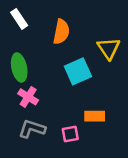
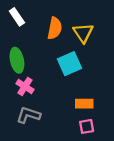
yellow triangle: (109, 48) -> (83, 33), moved
pink square: (70, 134) -> (87, 126), moved

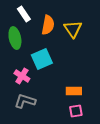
white rectangle: (17, 17) -> (24, 14), moved
green ellipse: (17, 60) -> (15, 38), moved
cyan square: (69, 64) -> (42, 59), moved

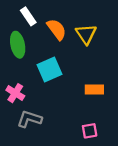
orange semicircle: (48, 25) -> (57, 29), turned -48
pink cross: (22, 76) -> (15, 93), moved
orange rectangle: (74, 91) -> (94, 90), moved

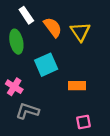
orange rectangle: (94, 90) -> (77, 86), moved

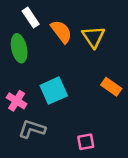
cyan square: (46, 65) -> (54, 91), moved
orange rectangle: (77, 86) -> (111, 87), moved, turned 35
pink square: (84, 122) -> (86, 142), moved

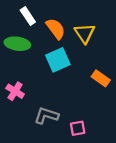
green ellipse: (19, 48) -> (17, 44), turned -70
cyan square: (54, 91) -> (58, 60), moved
gray L-shape: (32, 129) -> (46, 116), moved

